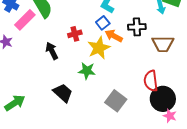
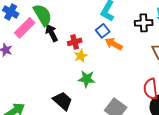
black cross: (137, 27) -> (144, 23), moved
yellow star: (99, 48) -> (81, 56), moved, size x0.6
black arrow: (52, 51) -> (52, 33), moved

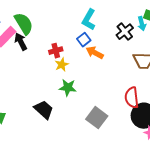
black cross: (144, 23) -> (125, 32), turned -36
black arrow: (52, 33) -> (21, 42), moved

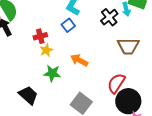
orange arrow: (95, 53) -> (79, 60), moved
red semicircle: (132, 98) -> (116, 83), turned 40

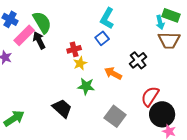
black cross: (109, 17) -> (138, 60), moved
brown trapezoid: (128, 46) -> (169, 40), moved

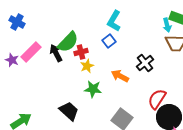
green semicircle: (42, 22) -> (68, 42), moved, turned 75
pink rectangle: (24, 35) -> (31, 52), moved
black arrow: (39, 40) -> (56, 53), moved

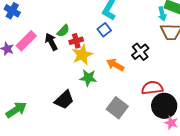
green semicircle: (68, 42) -> (63, 31), size x0.6
yellow star: (87, 66) -> (82, 55), size x1.5
red semicircle: (157, 99) -> (152, 88), turned 50
black trapezoid: (69, 111) -> (64, 100), turned 95

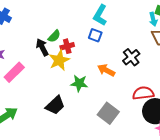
blue square: (104, 30) -> (95, 35), turned -32
pink rectangle: (26, 41) -> (14, 72), moved
yellow star: (82, 55) -> (59, 60), moved

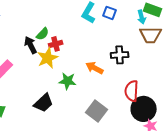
blue square: (95, 35) -> (110, 13), moved
black cross: (131, 57) -> (120, 55), turned 36
red semicircle: (143, 93) -> (132, 91), turned -80

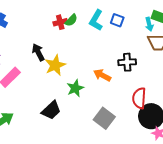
green semicircle: (43, 34) -> (71, 20), moved
red cross: (56, 44) -> (60, 22), moved
green star: (68, 81) -> (75, 88), turned -30

